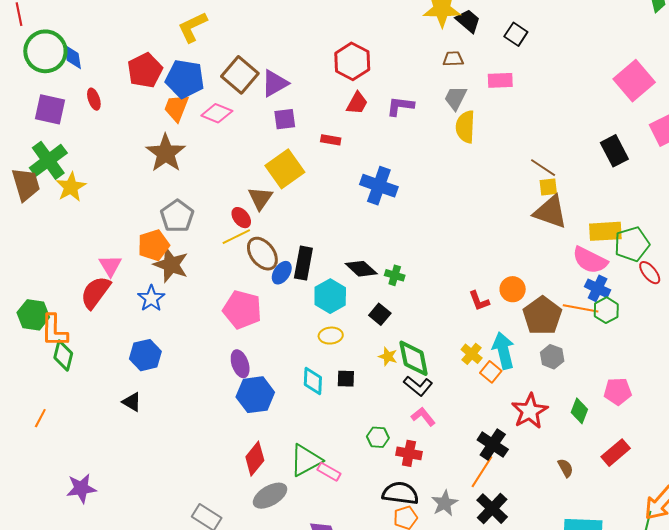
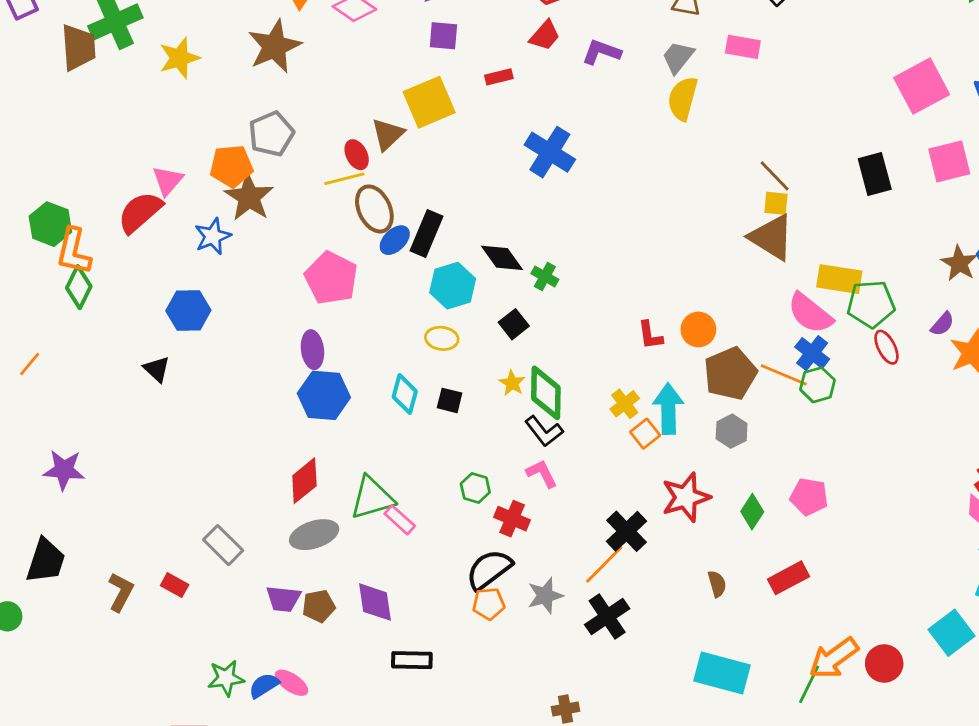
red rectangle: (331, 140) -> (499, 77), turned -36
yellow star: (71, 187) -> (179, 58), moved
black semicircle: (400, 493) -> (489, 570), turned -57

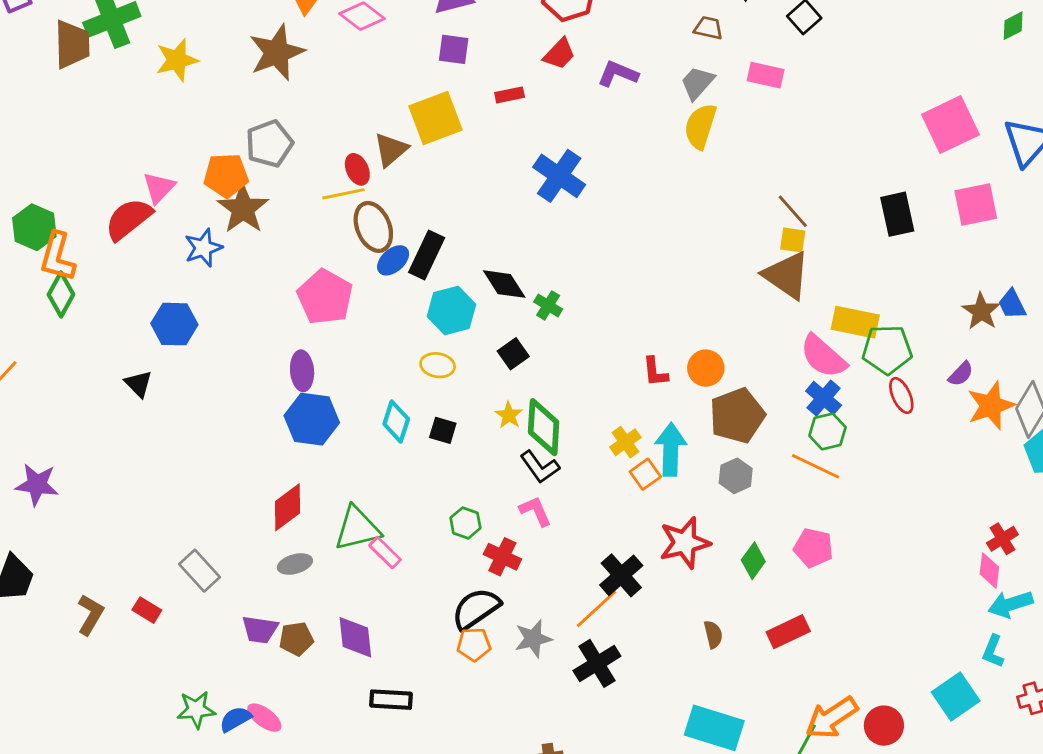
orange line: (784, 375) -> (816, 466), moved
gray ellipse: (314, 535) -> (295, 564), size x0.7

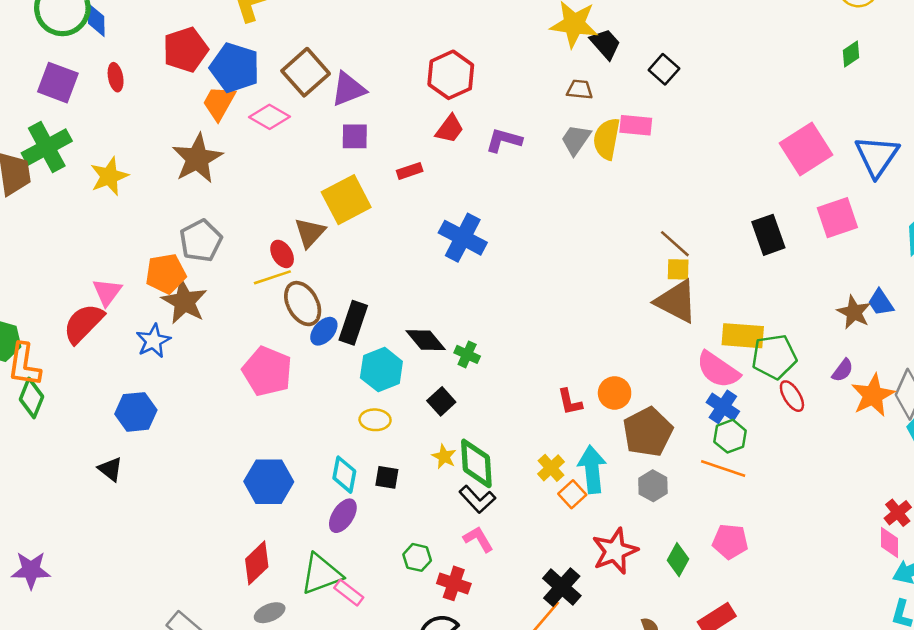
yellow semicircle: (700, 126) -> (607, 139), moved
purple ellipse: (302, 371) -> (343, 516), moved, turned 44

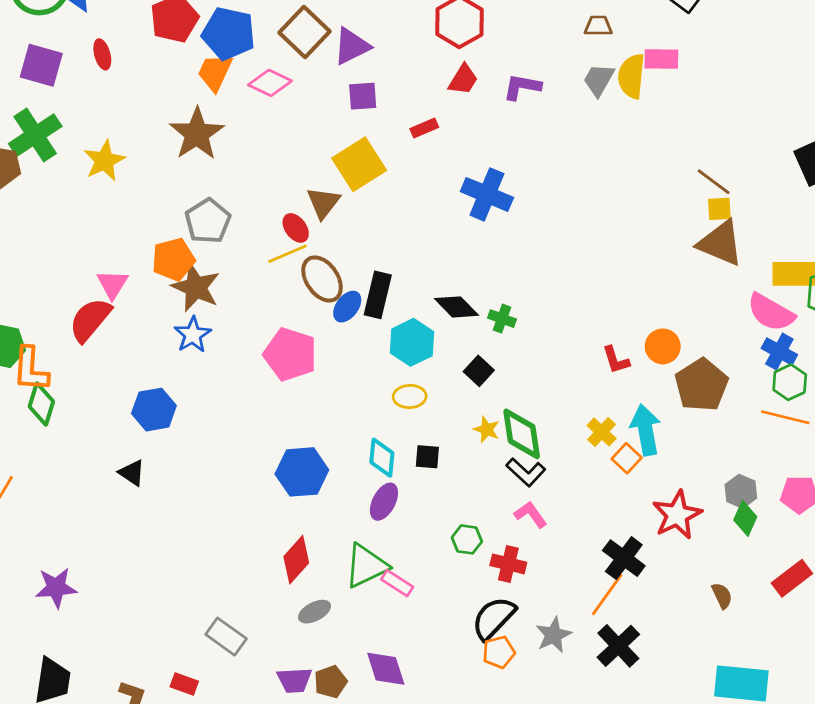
blue star: (153, 341) -> (193, 335), moved
gray hexagon: (653, 486) -> (741, 491), moved

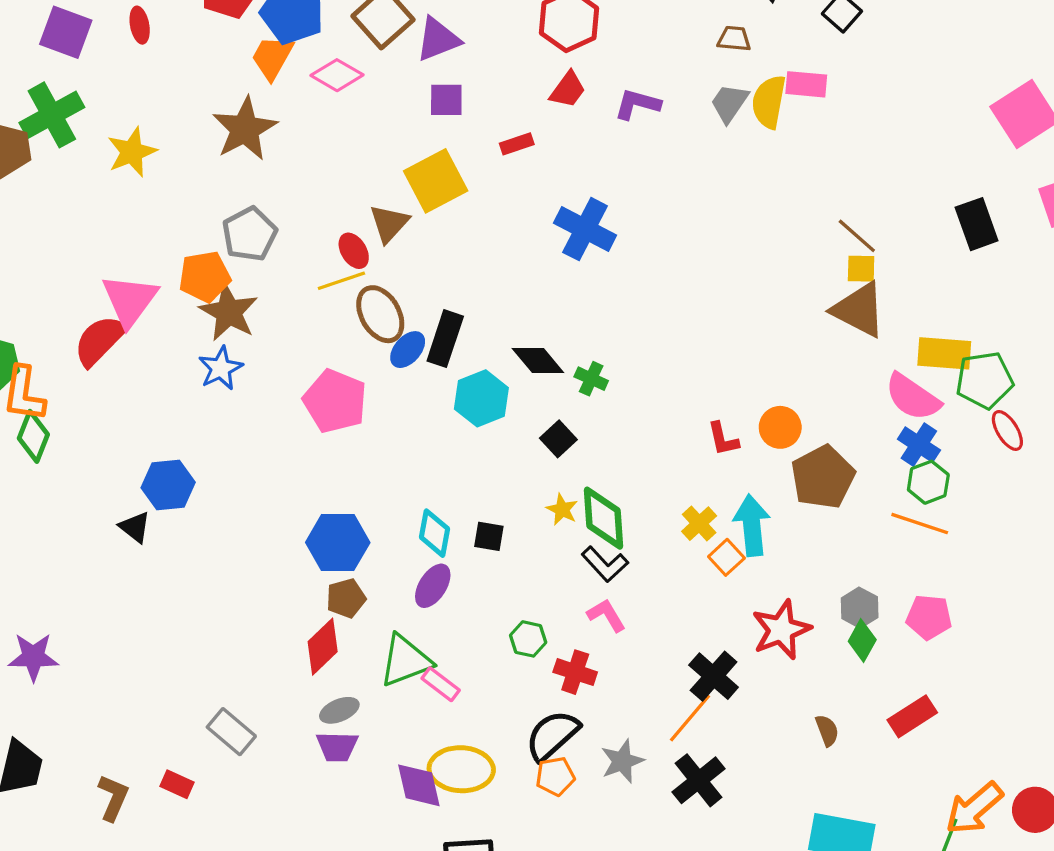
pink triangle: (112, 284) -> (130, 300), size x1.5
yellow ellipse: (410, 396) -> (461, 769), moved, size x1.6
blue hexagon: (154, 410) -> (168, 485), moved
purple trapezoid: (294, 680) -> (337, 747), moved
brown pentagon: (331, 682) -> (346, 598), moved

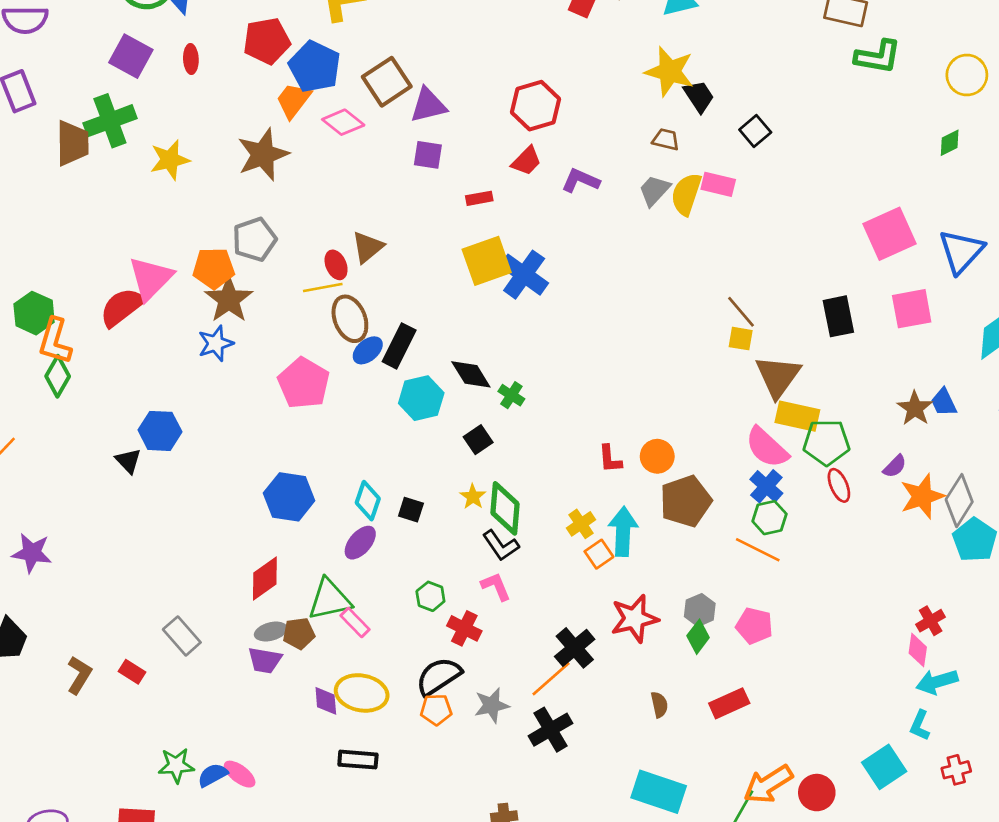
yellow square: (436, 181) -> (487, 261), moved
brown triangle: (859, 310) -> (778, 376), moved, turned 30
brown pentagon: (346, 598) -> (299, 633), moved
purple diamond: (419, 785) -> (326, 701), size x0.7

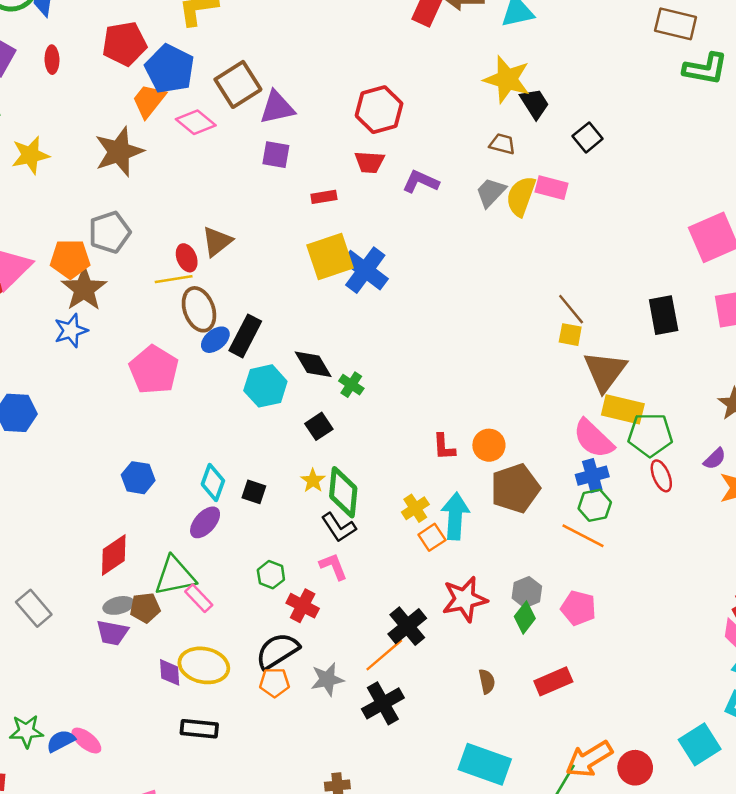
red trapezoid: (526, 161) -> (369, 162), turned 48
blue cross: (766, 486) -> (592, 476), turned 32
blue hexagon: (289, 497) -> (138, 478), size x0.7

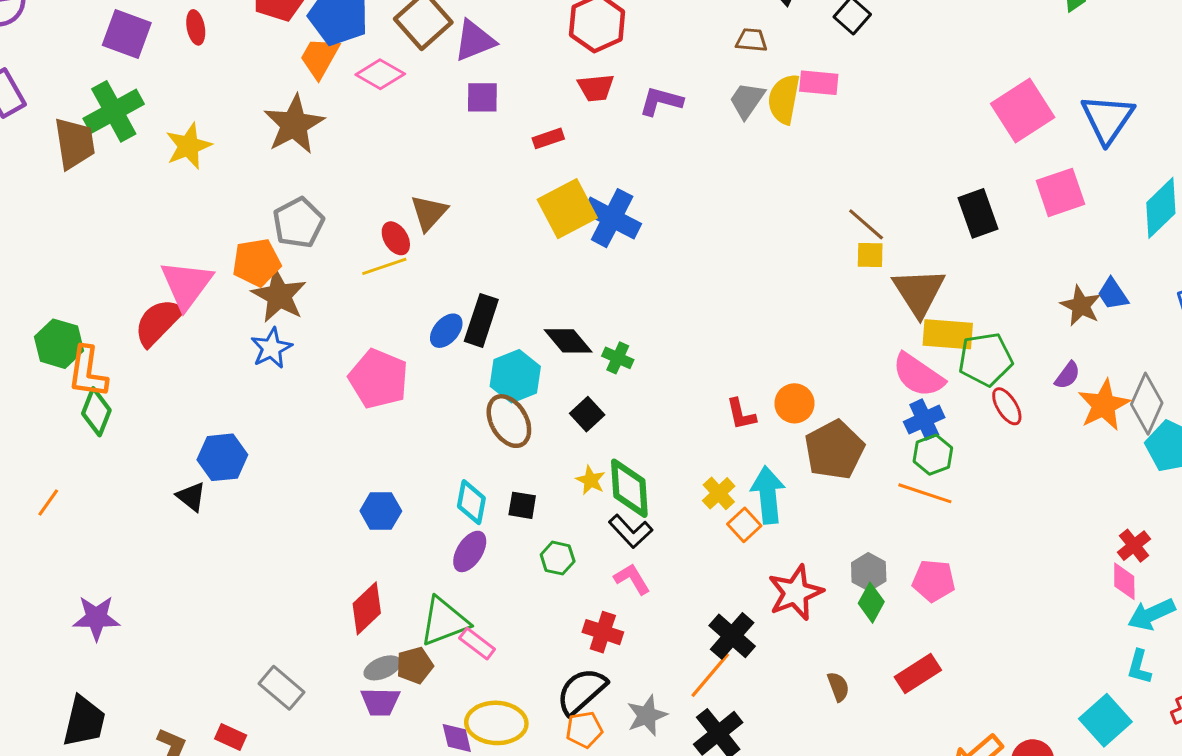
brown ellipse: (199, 309) -> (509, 421), moved
green hexagon: (271, 575) -> (558, 558), moved

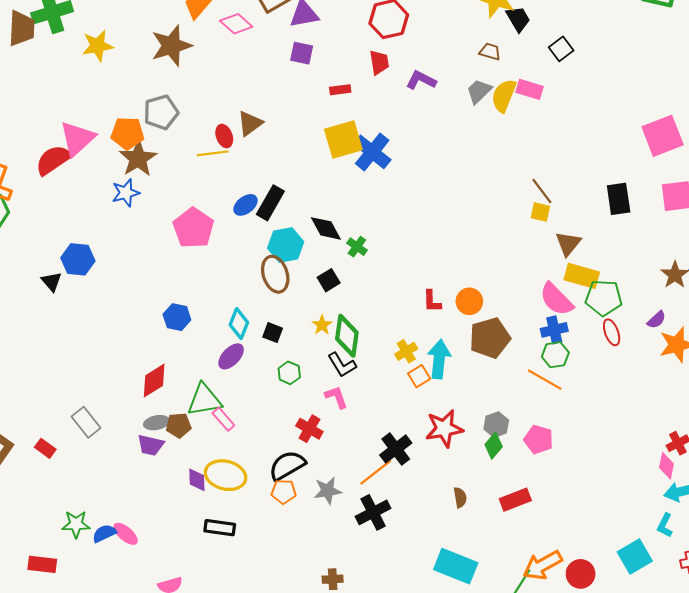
red trapezoid: (596, 88) -> (379, 62), turned -105
brown triangle: (919, 292) -> (568, 244), size x0.7

